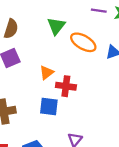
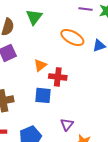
green triangle: (56, 26) -> (34, 17), moved

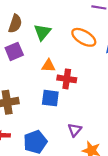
green triangle: (34, 17) -> (42, 32), moved
orange triangle: (40, 65) -> (48, 66), turned 40

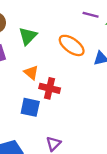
orange triangle: (48, 66) -> (31, 73), turned 32

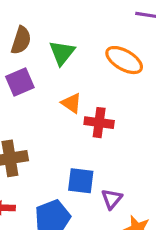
blue square: (30, 107) -> (81, 181), moved

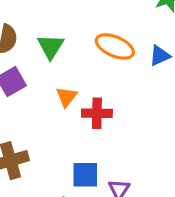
orange triangle: (71, 103) -> (66, 97), turned 40

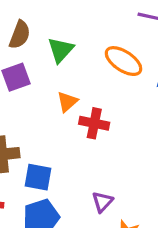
blue square: (85, 175) -> (38, 177), moved

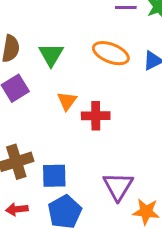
purple triangle: (102, 202) -> (118, 186), size x1.5

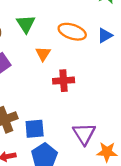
green triangle: (51, 55) -> (26, 24), moved
orange triangle: (67, 101) -> (43, 54), moved

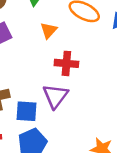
purple triangle: (84, 134) -> (55, 96), moved

